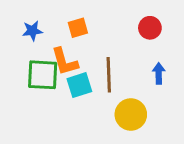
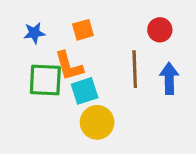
blue arrow: (159, 73) -> (169, 78), size x1.4
brown line: (109, 75) -> (135, 69), moved
yellow circle: (131, 114) -> (97, 122), moved

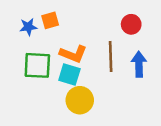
orange square: (83, 30) -> (50, 20), moved
orange L-shape: (69, 66) -> (73, 54), moved, turned -52
cyan square: (85, 91) -> (69, 74), turned 35

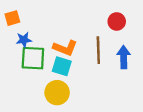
orange square: (50, 20) -> (12, 18), moved
blue star: (28, 27) -> (24, 40), moved
yellow circle: (80, 100) -> (57, 93), moved

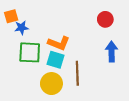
blue star: (24, 40) -> (21, 28), moved
brown line: (98, 50) -> (77, 73), moved

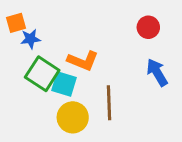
blue arrow: (112, 51) -> (157, 72), turned -30
green square: (30, 52) -> (42, 74), turned 30
cyan square: (56, 60) -> (64, 84), moved

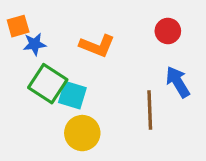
orange L-shape: (83, 61) -> (97, 46), moved
brown line: (109, 103) -> (150, 110), moved

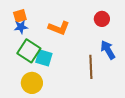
orange square: (18, 26) -> (20, 16), moved
yellow circle: (82, 133) -> (32, 83), moved

